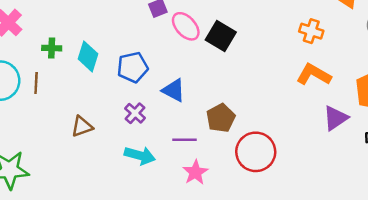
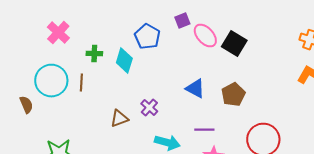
blue pentagon: (133, 67) -> (147, 37), moved, turned -30
purple cross: (135, 113) -> (149, 108), moved
brown pentagon: (221, 118) -> (233, 95), moved

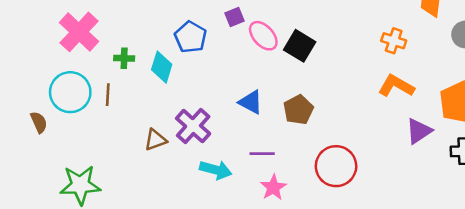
pink cross: (58, 33) -> (79, 32), size x1.4
purple cross: (149, 108) -> (193, 126), size x1.6

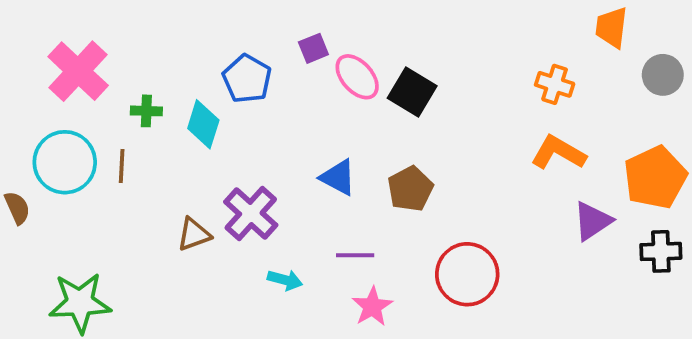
cyan arrow: (216, 170) -> (285, 280), size x0.7

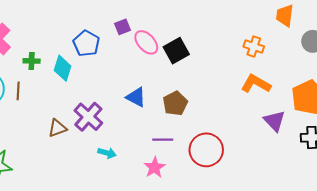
black square: (412, 92) -> (176, 51), turned 30
purple triangle: (593, 221) -> (274, 121), turned -40
purple line: (355, 255) -> (163, 140), moved

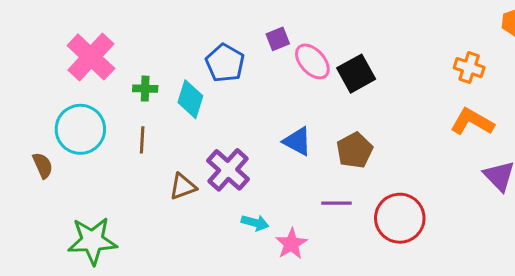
brown line: (18, 91) -> (142, 140), moved
pink star: (155, 167) -> (291, 244), moved

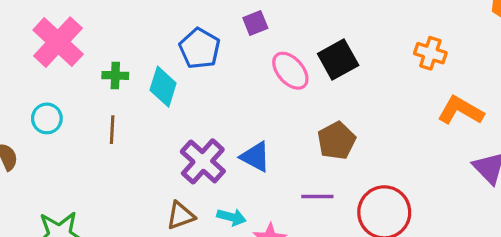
pink ellipse: (312, 61) -> (290, 71), moved
orange cross: (469, 68) -> (430, 53), moved
cyan circle: (80, 129) -> (47, 118), size x0.6
blue triangle: (297, 141) -> (255, 157), moved
brown triangle: (183, 187) -> (181, 216), moved

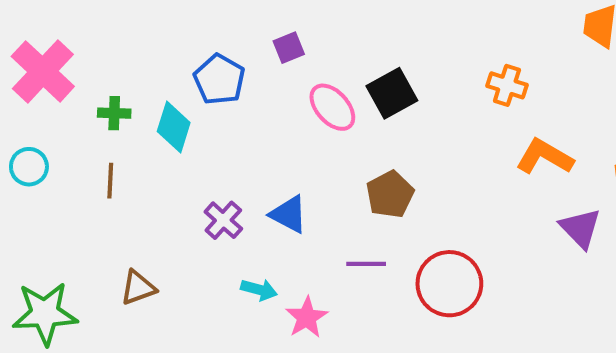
purple cross: (203, 161) -> (223, 220), size x0.7
brown triangle: (181, 216) -> (138, 288), moved

